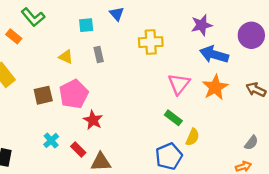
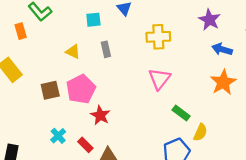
purple star: (202, 25) -> (210, 20), turned -30
orange rectangle: (14, 36) -> (21, 31), turned 35
blue arrow: (214, 55) -> (222, 49), size x0.7
pink triangle: (179, 84) -> (159, 79), moved

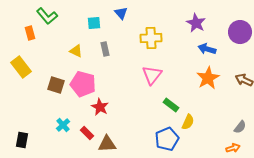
pink pentagon: (81, 89) -> (83, 84), turned -30
brown square: (50, 90) -> (56, 85), turned 30

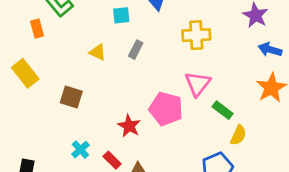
gray rectangle: (105, 49) -> (136, 50), turned 40
pink pentagon: (83, 84) -> (166, 109), moved
green rectangle: (171, 105) -> (223, 110), moved
yellow semicircle: (188, 122) -> (238, 135), moved

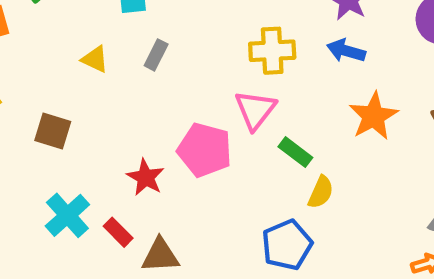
yellow cross: (196, 35) -> (272, 51), moved
blue arrow: (270, 50) -> (346, 51), moved
cyan cross: (80, 150) -> (67, 215), size x1.5

